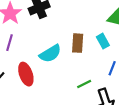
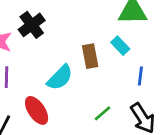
green line: (84, 84) -> (103, 113), moved

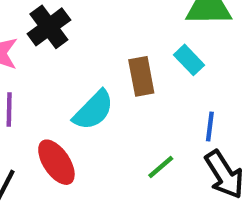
blue line: (140, 76) -> (210, 127), moved

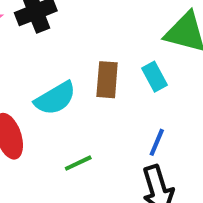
green line: (161, 167) -> (78, 163), moved

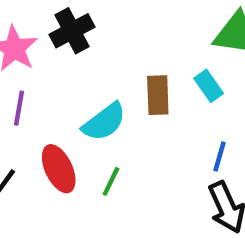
green line: (78, 163) -> (111, 181), moved, turned -32

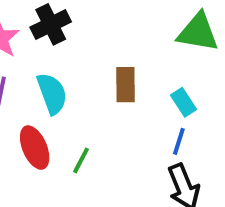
cyan rectangle: (209, 86) -> (183, 102), moved
cyan semicircle: (104, 122) -> (52, 94), moved, turned -75

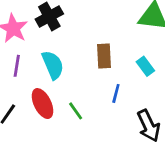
blue line: (179, 141) -> (116, 93), moved
green line: (81, 160) -> (76, 111), turned -60

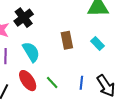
blue line: (116, 93) -> (81, 83), moved

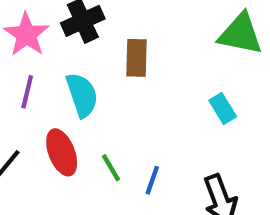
brown rectangle: (67, 40) -> (136, 58), moved
blue line: (81, 83) -> (152, 180), moved

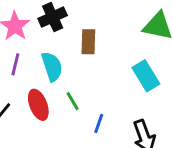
cyan rectangle: (223, 109) -> (146, 76), size x1.5
green line: (111, 168) -> (73, 101), moved

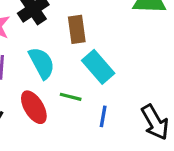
cyan rectangle: (146, 76) -> (98, 67), moved
green line: (73, 101) -> (71, 97), turned -36

